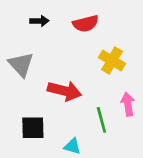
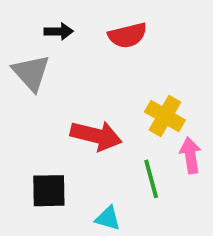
yellow cross: (112, 61) -> (165, 116), moved
gray triangle: (21, 64) -> (31, 73), moved

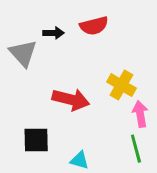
black arrow: (59, 31) -> (53, 33), moved
green line: (151, 179) -> (136, 149), moved

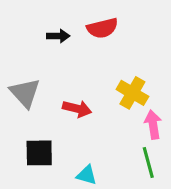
gray triangle: (23, 53) -> (25, 93), moved
red arrow: (71, 99) -> (77, 109), size x0.7

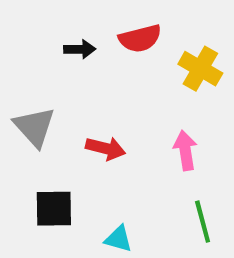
yellow cross: (132, 93) -> (200, 69), moved
pink arrow: (153, 124) -> (185, 151), moved

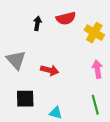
black arrow: (80, 49) -> (37, 23), turned -80
pink arrow: (185, 151) -> (97, 69), moved

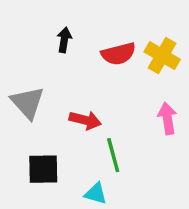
red semicircle: (66, 18) -> (118, 54), moved
green line: (95, 105) -> (113, 155), moved

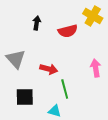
yellow cross: (162, 56) -> (93, 16), moved

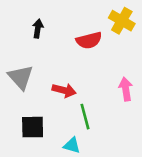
black arrow: (37, 23) -> (38, 29), moved

